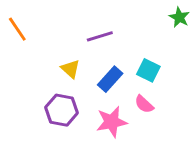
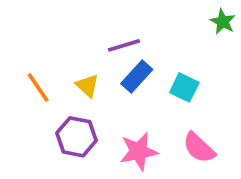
orange line: (17, 29) -> (38, 87), moved
blue rectangle: (110, 79) -> (137, 76), moved
pink semicircle: (144, 104) -> (199, 148), moved, size x1.4

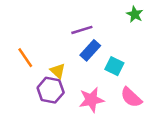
green star: (223, 22) -> (135, 14), moved
yellow triangle: (87, 86) -> (58, 71), moved
cyan square: (184, 87) -> (114, 66), moved

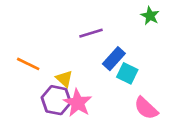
blue rectangle: (90, 50) -> (114, 59), moved
orange line: (25, 58) -> (28, 64), turned -30
pink star: (91, 100) -> (78, 103), moved, turned -30

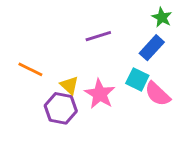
blue rectangle: (114, 59) -> (152, 48), moved
pink star: (78, 103) -> (100, 94), moved
pink semicircle: (146, 108) -> (158, 94), moved

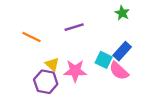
blue rectangle: (152, 48) -> (122, 51), moved
orange line: (30, 69) -> (32, 37), moved
pink star: (100, 94) -> (75, 71), turned -30

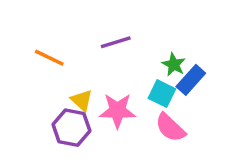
green star: (122, 13) -> (174, 65), moved
pink semicircle: (119, 71) -> (170, 128), moved

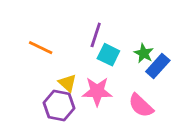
purple line: (116, 42) -> (96, 35), turned -55
cyan square: (162, 94) -> (108, 55), moved

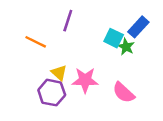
purple line: (96, 35) -> (68, 21), moved
cyan square: (108, 55) -> (114, 38), moved
blue rectangle: (158, 66) -> (138, 27), moved

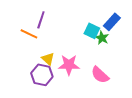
purple line: (68, 21) -> (41, 20), moved

